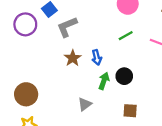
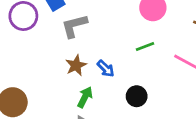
blue arrow: (97, 57) -> (106, 69), turned -40
green arrow: (104, 81) -> (85, 97), moved

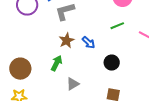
green arrow: (85, 97) -> (57, 63), moved

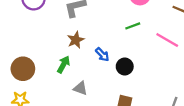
blue arrow: (89, 42) -> (102, 54), moved
gray triangle: (73, 84) -> (80, 88), turned 48

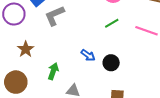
brown star: (76, 40) -> (26, 49), moved

